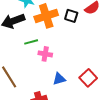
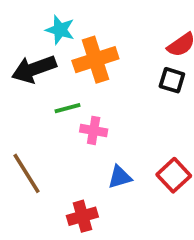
black square: (71, 16) -> (172, 80), moved

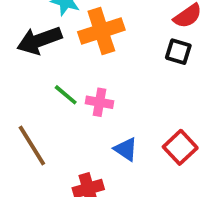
green line: (68, 108) -> (66, 95), moved, turned 55
blue triangle: (120, 177) -> (126, 149), turned 50

